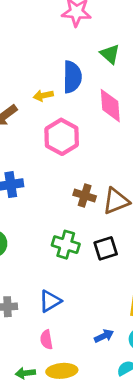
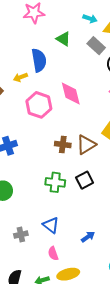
pink diamond: (110, 106) -> (71, 93), moved
blue triangle: (50, 301) -> (51, 225), turned -42
blue arrow: (104, 336) -> (88, 237), moved

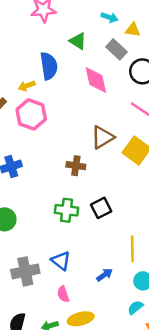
pink diamond: (71, 93) -> (96, 80), moved
pink hexagon: (39, 105) -> (31, 114), moved
brown triangle: (86, 145) -> (102, 137), moved
gray cross: (21, 235) -> (25, 271), size x1.6

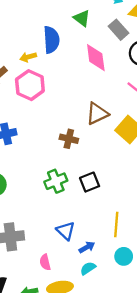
green cross: (66, 210) -> (56, 181), turned -35
blue triangle: (61, 261) -> (66, 231), moved
cyan semicircle: (135, 307) -> (88, 268), moved

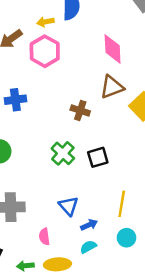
pink diamond: (96, 58) -> (113, 49), moved
green cross: (56, 181) -> (63, 153), turned -30

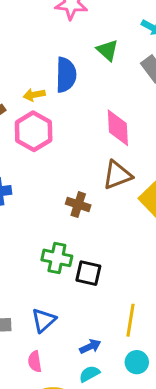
green cross: (63, 153) -> (57, 258), turned -30
black square: (98, 157) -> (88, 273), moved, turned 30
blue triangle: (69, 206) -> (44, 320), moved, turned 30

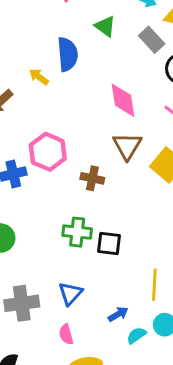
yellow arrow: (34, 95) -> (39, 77), turned 54
pink hexagon: (34, 131) -> (48, 152), moved
brown triangle: (117, 175) -> (127, 146), turned -32
cyan semicircle: (89, 374) -> (136, 335), moved

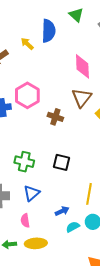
green cross: (77, 232) -> (24, 162), moved

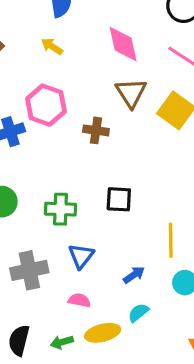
yellow arrow: (27, 44) -> (52, 46), moved
pink semicircle: (25, 220) -> (79, 300), turned 120
cyan semicircle: (73, 227) -> (138, 313), moved

